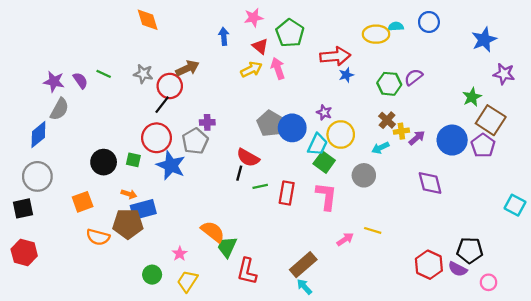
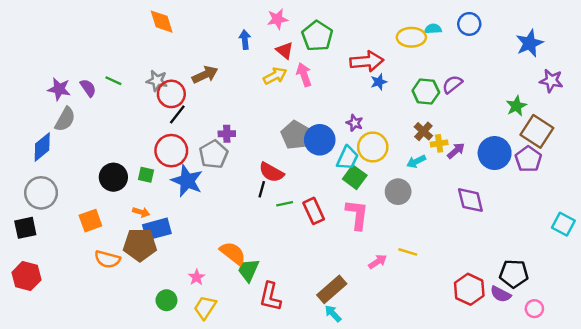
red circle: (170, 86) -> (171, 94), moved
red rectangle: (287, 193) -> (314, 211), turned -35

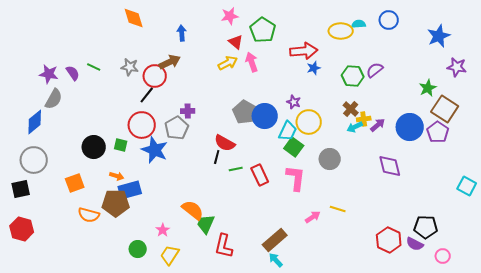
blue arrow: (245, 40) -> (182, 33), moved
red circle: (171, 94) -> (155, 76), moved
cyan arrow: (416, 161) -> (355, 127), moved

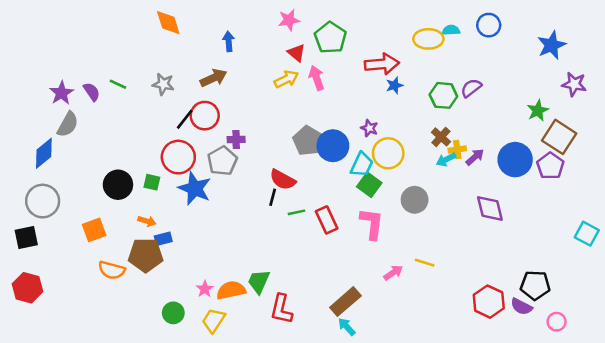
purple star: (49, 74) -> (61, 93), turned 30
red circle: (155, 76) -> (205, 116), moved
blue rectangle: (130, 190) -> (163, 239), size x0.6
orange semicircle: (193, 210) -> (231, 290), moved, turned -50

